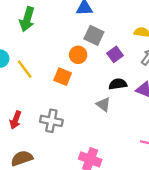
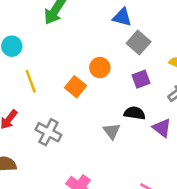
gray square: (94, 35) -> (139, 42), moved
yellow line: (25, 69) -> (31, 81), moved

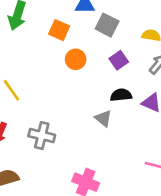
orange square: (75, 87) -> (59, 30), moved

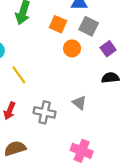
gray square: (107, 25) -> (89, 26), moved
gray triangle: (103, 118) -> (79, 103), moved

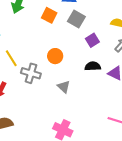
orange circle: (72, 48) -> (55, 56), moved
gray cross: (45, 112) -> (31, 73), moved

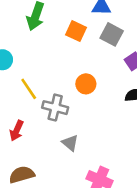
gray triangle: (64, 87) -> (70, 143), moved

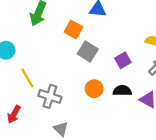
gray square: (112, 34) -> (88, 51), moved
orange circle: (86, 84) -> (94, 89), moved

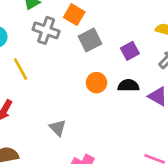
gray square: (88, 51) -> (90, 40), turned 30
gray cross: (50, 96) -> (46, 30), moved

